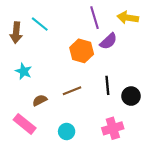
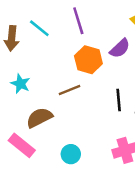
purple line: (94, 18) -> (78, 21), moved
brown line: (72, 91) -> (70, 90), moved
brown semicircle: (40, 100) -> (39, 118), size x1.5

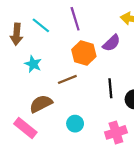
cyan star: (20, 84) -> (33, 64), moved
cyan circle: (71, 154) -> (75, 124), moved

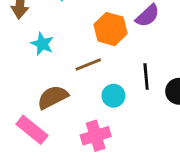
cyan circle: (75, 124) -> (113, 96), moved
pink cross: (116, 132) -> (96, 136), moved

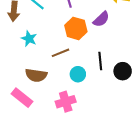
brown semicircle: (53, 97) -> (36, 75), turned -145

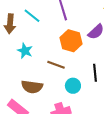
brown line: (61, 53) -> (56, 65), turned 42

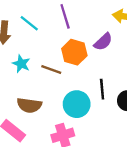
brown line: (56, 65) -> (51, 69), moved
cyan circle: (73, 86) -> (77, 104), size x1.5

